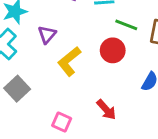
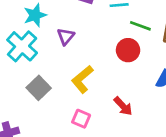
yellow L-shape: (69, 61) -> (82, 79), moved

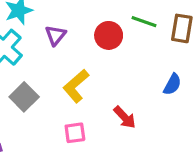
red circle: (128, 50) -> (109, 35), moved
pink square: (81, 119) -> (75, 133), turned -30

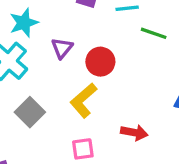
red circle: (109, 35) -> (100, 62), moved
red arrow: (125, 117) -> (134, 133), turned -35

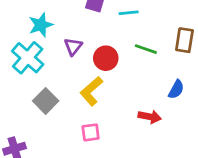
green line: (154, 33) -> (146, 49), moved
red arrow: (134, 133) -> (150, 117), moved

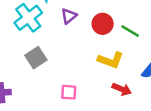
red circle: (106, 58) -> (103, 24), moved
yellow L-shape: (91, 91) -> (111, 60), moved, turned -130

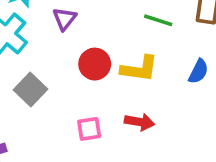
red circle: (103, 24) -> (95, 64), moved
red arrow: (122, 89) -> (139, 122), moved

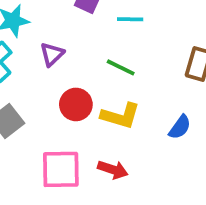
green line: (158, 20) -> (121, 67), moved
pink square: (89, 129) -> (61, 169), size x1.6

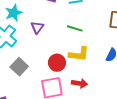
red circle: (76, 104) -> (57, 63), moved

